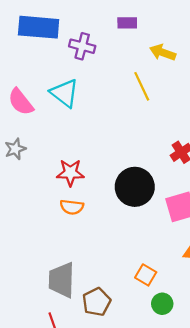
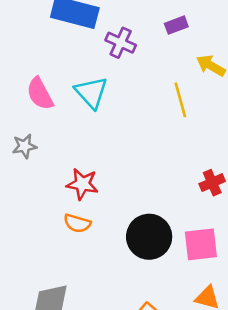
purple rectangle: (127, 23) -> (176, 25), turned -30
black circle: (135, 187) -> (149, 237), moved

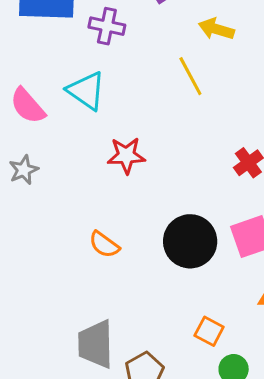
red star: (82, 184) -> (126, 155), moved
orange semicircle: (77, 223) -> (104, 245), turned 32

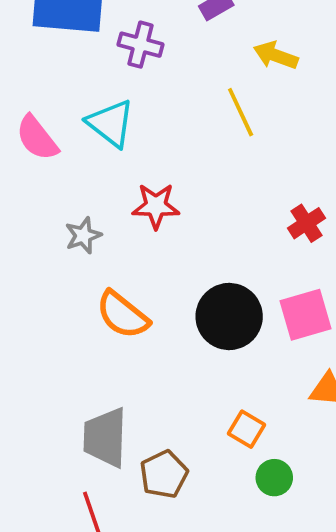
gray star: (24, 170) -> (83, 235), moved
orange semicircle: (104, 245) -> (123, 315), size x1.4

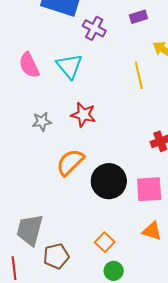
orange semicircle: (123, 315) -> (70, 162), moved, turned 84

